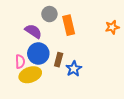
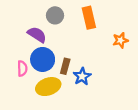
orange rectangle: (69, 25) -> (89, 18), moved
orange star: (112, 27) -> (120, 40), moved
yellow ellipse: (30, 75) -> (48, 87), moved

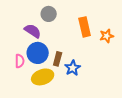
orange rectangle: (89, 18) -> (85, 27), moved

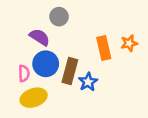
orange rectangle: (85, 27) -> (104, 48), moved
brown rectangle: (58, 59) -> (70, 71), size x1.5
yellow ellipse: (43, 77) -> (34, 98), moved

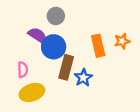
blue circle: (46, 64) -> (54, 47), moved

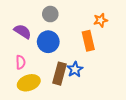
purple semicircle: (38, 35) -> (23, 31), moved
orange star: (122, 41) -> (101, 20), moved
brown rectangle: (66, 67) -> (60, 74), moved

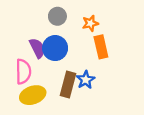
orange star: (101, 20) -> (90, 23), moved
purple semicircle: (23, 31) -> (37, 48), moved, turned 30
pink semicircle: (21, 62) -> (23, 72), size x1.5

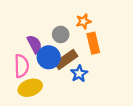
gray circle: (57, 16) -> (61, 34), moved
blue circle: (55, 48) -> (49, 57), moved
brown rectangle: (68, 84) -> (66, 59), moved, turned 40

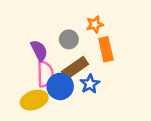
blue circle: (49, 57) -> (60, 86), moved
pink semicircle: (21, 66) -> (45, 74), moved

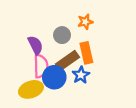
orange rectangle: (106, 49) -> (86, 53), moved

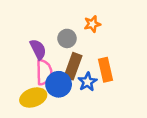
orange rectangle: (86, 53) -> (106, 70), moved
brown rectangle: (68, 61) -> (73, 66), turned -35

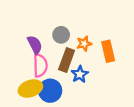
orange star: (92, 24) -> (84, 44), moved
orange rectangle: (106, 70) -> (108, 51), moved
blue circle: (59, 84) -> (50, 91), moved

